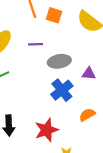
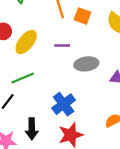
blue cross: (62, 90) -> (64, 104), moved

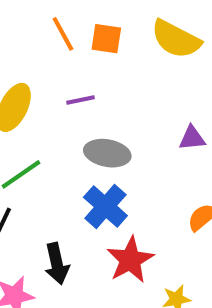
gray ellipse: (86, 64) -> (107, 153), moved, turned 30

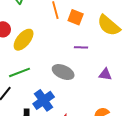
purple line: (81, 100) -> (81, 47), moved
blue cross: (105, 206) -> (44, 100), moved

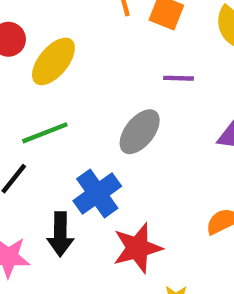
gray ellipse: (63, 72) -> (140, 132), turned -75

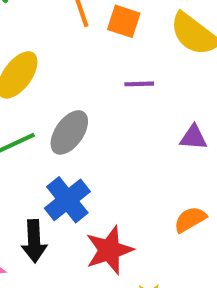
gray ellipse: (140, 132) -> (69, 132), moved

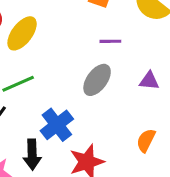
gray ellipse: (69, 132) -> (97, 80), moved
orange semicircle: (190, 219) -> (146, 140), turned -35

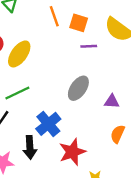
purple line: (110, 41) -> (89, 46), moved
purple triangle: (149, 81) -> (112, 101), moved

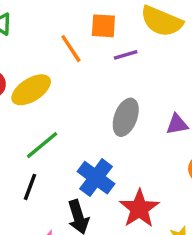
orange line: (54, 16) -> (71, 49), moved
yellow ellipse: (19, 54) -> (31, 90), turned 36

